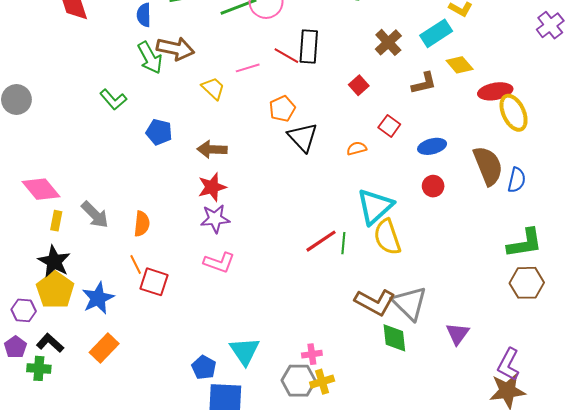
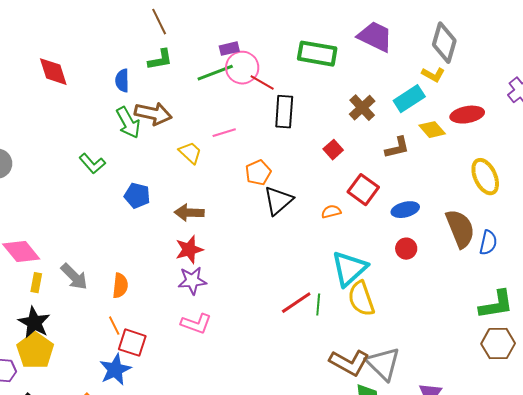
red line: (286, 56) -> (262, 83), moved
red ellipse: (495, 91) -> (467, 115), moved
red square: (389, 126) -> (363, 190), size x1.4
black triangle: (303, 137) -> (278, 201), turned 32
blue star: (98, 298) -> (115, 370), moved

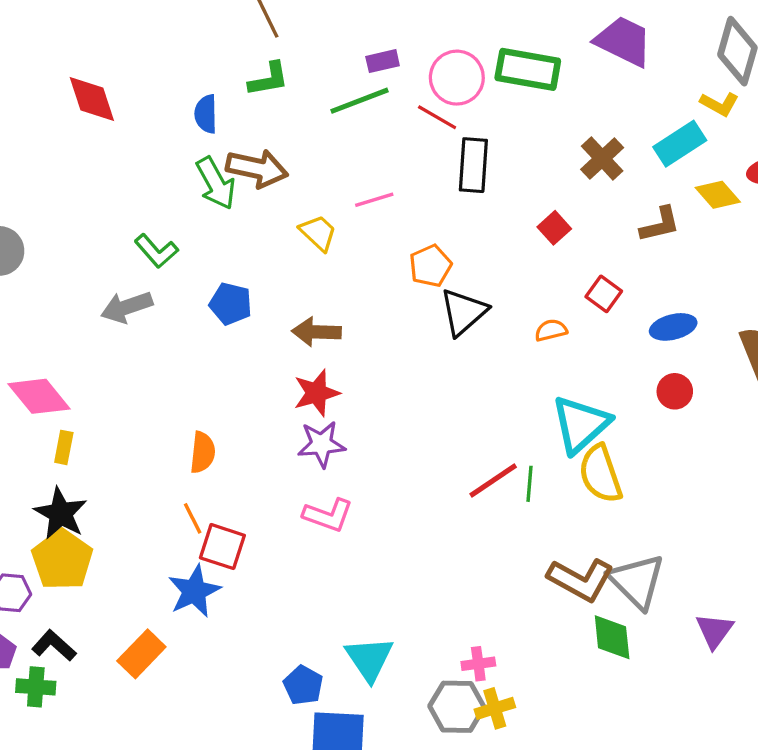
pink circle: (242, 68) -> (457, 78), moved
red square: (363, 190) -> (604, 294), size x0.7
gray arrow: (74, 277) -> (127, 307), moved, turned 116

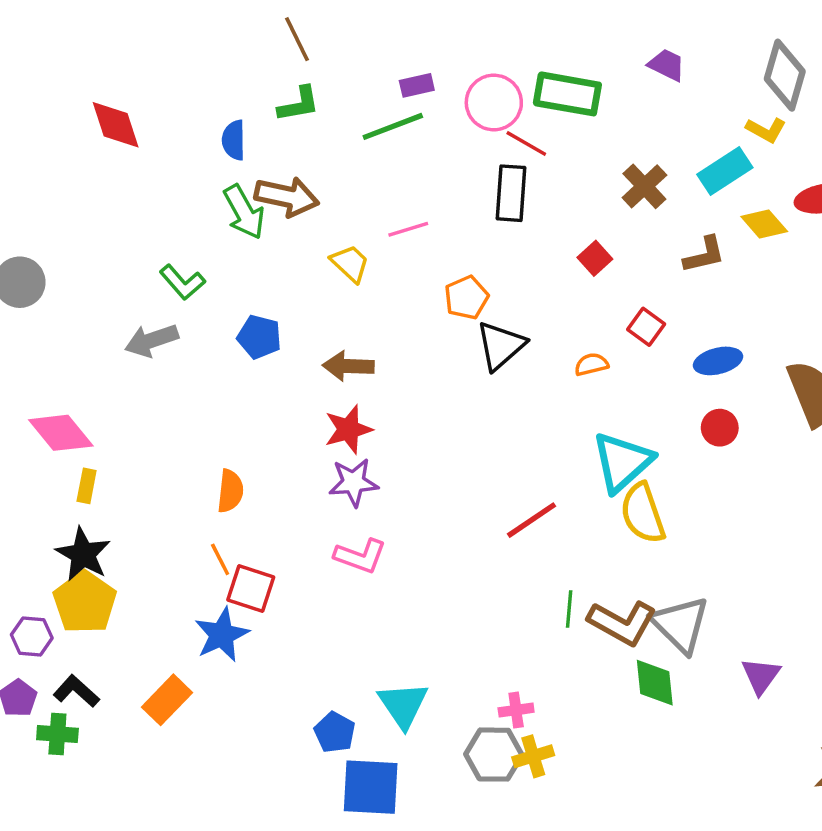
purple trapezoid: (624, 41) -> (667, 65), size x0.6
red line: (437, 117) -> (526, 144), moved
green line: (529, 484) -> (569, 609), moved

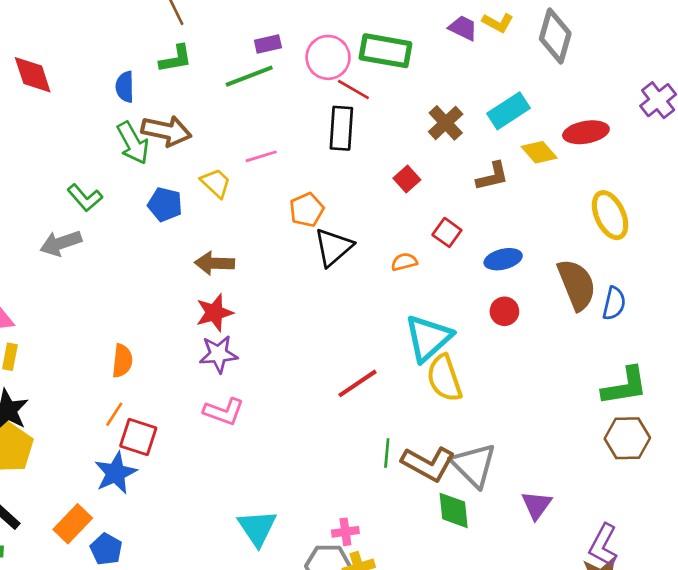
yellow L-shape: (766, 130) -> (498, 23), moved
blue pentagon: (259, 337) -> (165, 204), moved
orange line: (220, 559) -> (114, 414), turned 60
blue pentagon: (335, 732) -> (106, 549), moved

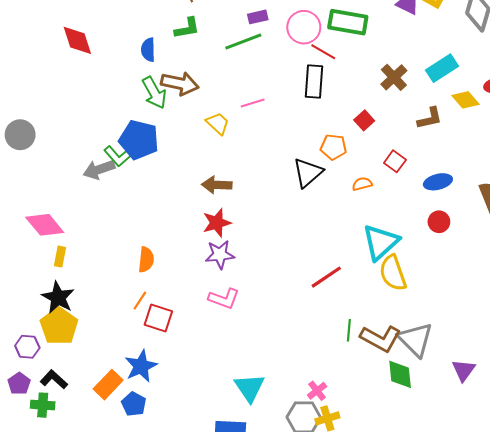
green L-shape: (85, 198) -> (117, 156), moved
blue pentagon: (165, 204) -> (139, 140), moved, size x1.5
orange pentagon: (307, 210) -> (333, 147), moved, turned 30
blue star: (116, 473) -> (141, 366), moved
pink cross: (345, 532) -> (317, 391), turned -30

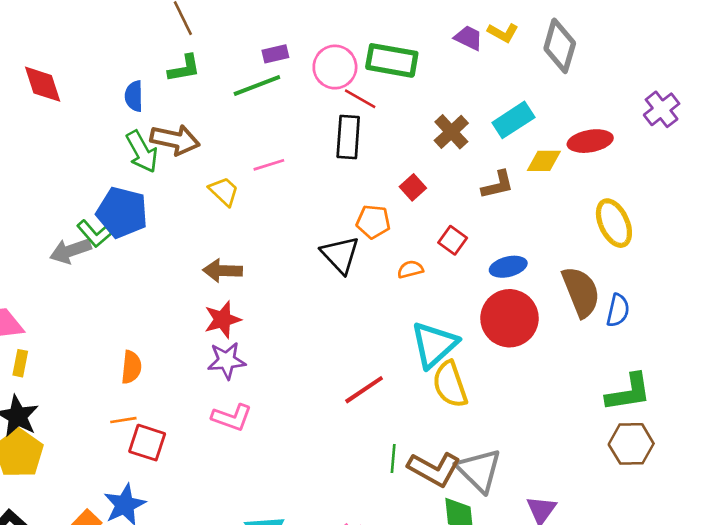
yellow diamond: (466, 100) -> (544, 161), turned -48
black triangle: (308, 173) -> (340, 255), turned -32
red circle: (439, 222) -> (509, 318), size x2.0
orange line: (140, 301) -> (123, 420), turned 48

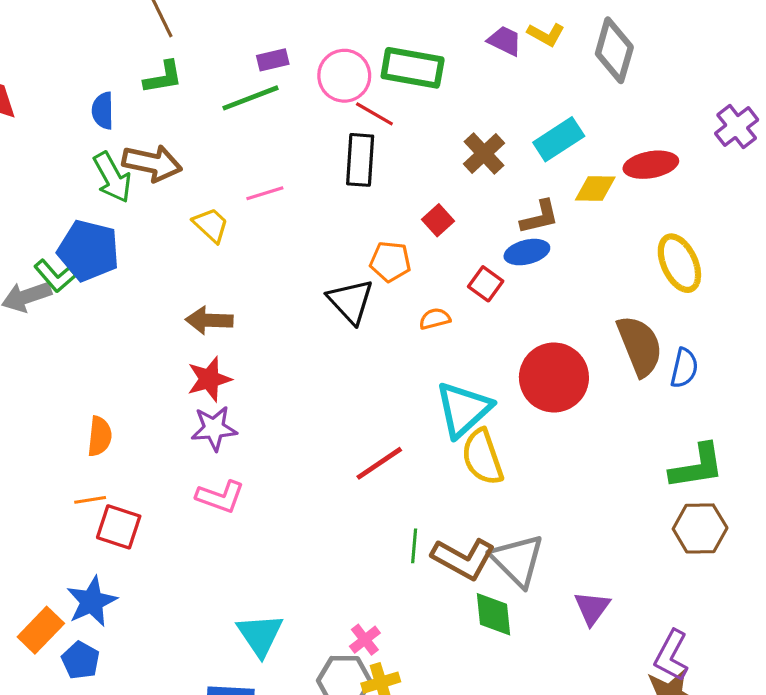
blue ellipse: (508, 267) -> (527, 252), moved

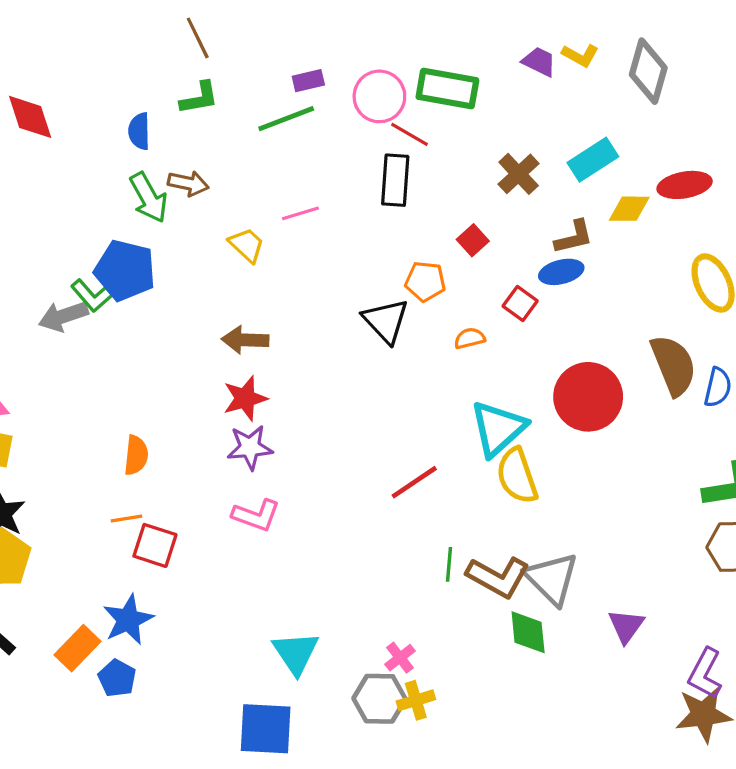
brown arrow: (152, 163) -> (188, 183), size x0.7

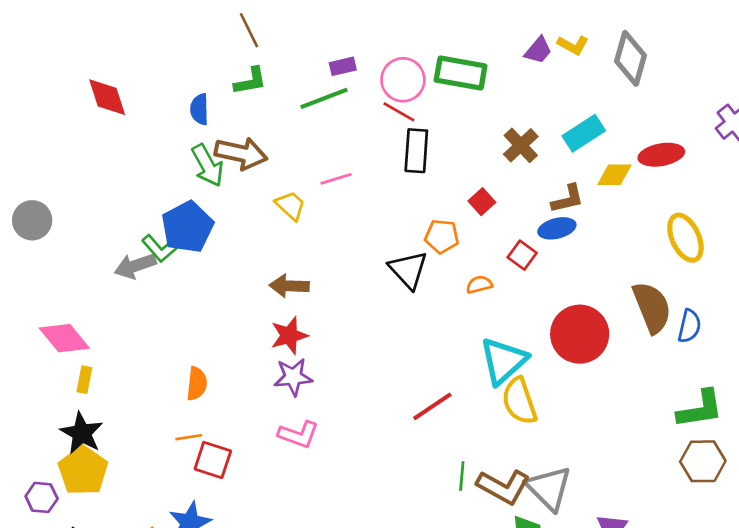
purple trapezoid: (539, 62) -> (538, 50), turned 104
red line: (409, 134) -> (399, 112), moved
brown arrow: (188, 183) -> (241, 153), size x1.5
blue pentagon: (125, 270) -> (187, 227), turned 30

